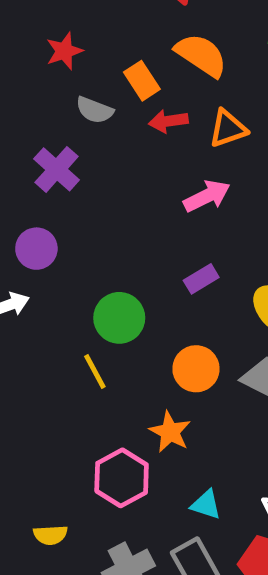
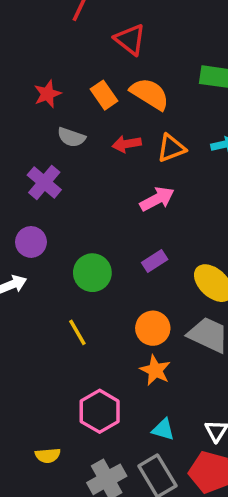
orange rectangle: (142, 81) -> (104, 95), moved
green circle: (119, 318) -> (92, 273), moved
orange star: (170, 432) -> (155, 370), moved

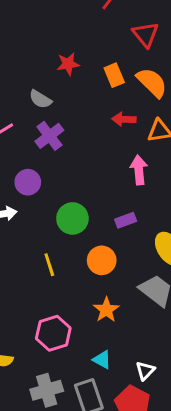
gray semicircle: (71, 137) -> (40, 99), moved
pink arrow: (157, 199) -> (139, 170), turned -80
orange circle: (153, 328) -> (102, 260), moved

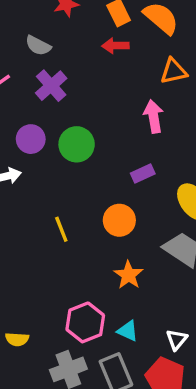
red arrow: (124, 119) -> (115, 46), moved
green circle: (72, 218) -> (77, 144), moved
pink hexagon: (53, 333) -> (85, 322), moved

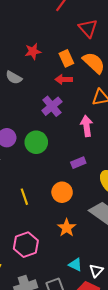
purple cross: (51, 86) -> (52, 106), moved
pink hexagon: (85, 322) -> (26, 245), moved
cyan triangle: (128, 331) -> (75, 265), moved

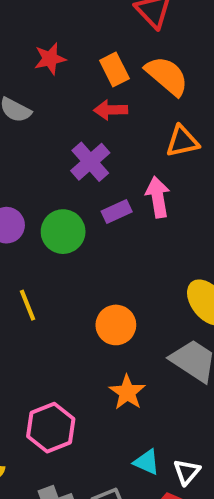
purple rectangle: (78, 163) -> (117, 212), moved
yellow line: (24, 197) -> (28, 305), moved

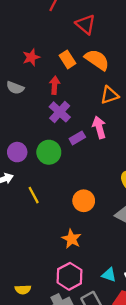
red arrow: (111, 110) -> (55, 85), moved, turned 102
orange star: (127, 392) -> (72, 239), moved
pink hexagon: (51, 428) -> (69, 276), moved

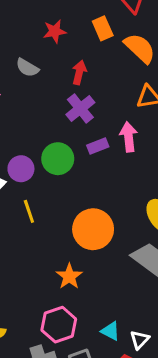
orange rectangle: (68, 59) -> (103, 28), moved
purple circle: (17, 152) -> (21, 169), moved
orange circle: (84, 201) -> (93, 229), size x1.4

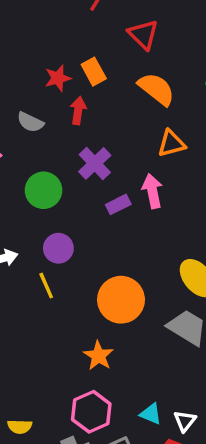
orange rectangle: (103, 28) -> (94, 72), moved
red arrow: (79, 72) -> (78, 111), moved
green circle: (58, 159) -> (43, 190), moved
purple circle: (21, 169) -> (58, 248), moved

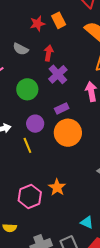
red arrow: (78, 111) -> (49, 53), moved
purple rectangle: (118, 204) -> (62, 108), moved
orange circle: (121, 300) -> (68, 133), moved
pink hexagon: (91, 412) -> (30, 196), moved

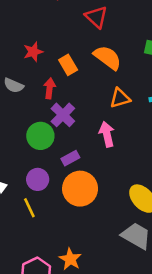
orange rectangle: (59, 20) -> (68, 65), moved
green circle: (27, 89) -> (40, 136), moved

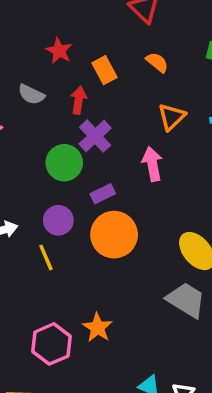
red star: (33, 52) -> (59, 51), turned -30
orange semicircle: (108, 58) -> (157, 62), size x0.6
orange triangle: (120, 98) -> (172, 117), turned -30

